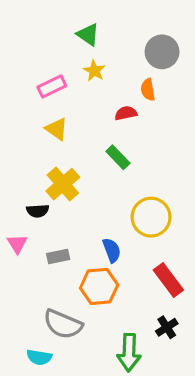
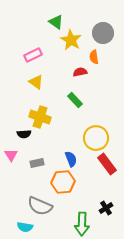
yellow star: (94, 71) -> (71, 40), moved, size x1.5
yellow cross: (63, 184) -> (40, 117), turned -30
red rectangle: (168, 280) -> (107, 164), moved

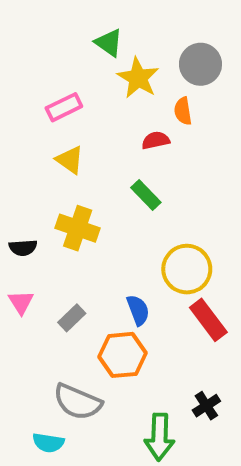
black semicircle: (24, 134) -> (23, 248), moved
gray rectangle: (37, 163) -> (72, 318), turned -32

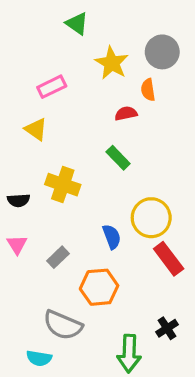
green triangle: (109, 43) -> (77, 23), moved
yellow triangle: (70, 160) -> (36, 129), moved
blue semicircle: (138, 310) -> (112, 237), moved

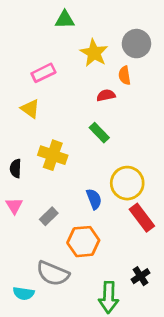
green triangle: (77, 23) -> (65, 20), turned -36
black semicircle: (19, 200) -> (16, 168), turned 96
cyan semicircle: (39, 358) -> (24, 293), moved

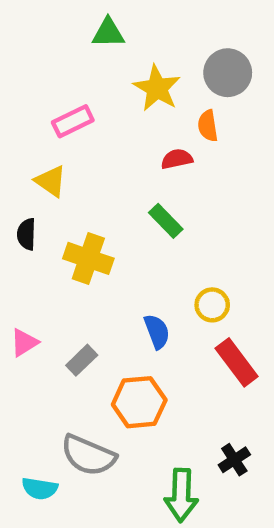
black semicircle: (16, 168) -> (26, 234), moved
yellow circle: (127, 183) -> (212, 305), size x0.6
pink triangle: (14, 206) -> (24, 343), turned 30

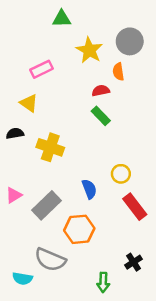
green rectangle: (166, 221) -> (101, 116), moved
black semicircle: (26, 234) -> (15, 133), turned 78
gray rectangle: (82, 360) -> (46, 205), size x1.6
green arrow: (181, 495) -> (103, 282), size x0.7

